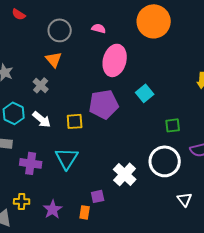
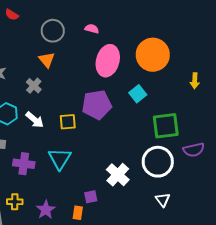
orange circle: (154, 21) -> (153, 55), moved
green square: (173, 125) -> (166, 126), size x1.8
white triangle: (185, 199) -> (163, 200), moved

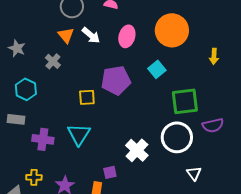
pink ellipse: (108, 61) -> (127, 36), size x0.7
white arrow: (35, 120) -> (91, 35), moved
white triangle: (163, 200) -> (194, 173), moved

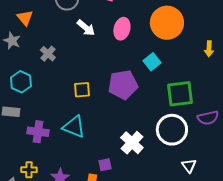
orange triangle: (66, 35) -> (25, 18), moved
purple pentagon: (116, 80) -> (123, 85), moved
cyan triangle: (79, 134) -> (74, 127), turned -40

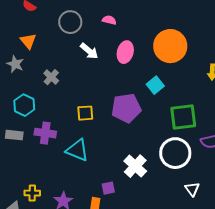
purple cross: (38, 132) -> (45, 133), moved

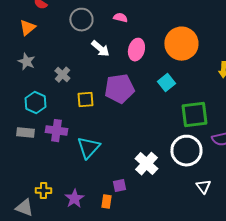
orange triangle: (28, 41) -> (27, 28), moved, turned 30
purple pentagon: (126, 108) -> (119, 89), moved
yellow square: (85, 113) -> (85, 100), moved
cyan triangle: (77, 150) -> (88, 148), turned 50

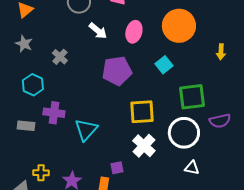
yellow square: (85, 100) -> (142, 112), moved, size x1.5
gray rectangle: (25, 133) -> (26, 126), moved
white triangle: (203, 187) -> (192, 168), moved, turned -42

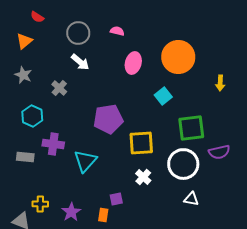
white arrow: (98, 31) -> (80, 62), moved
purple pentagon: (117, 71) -> (108, 119), moved
white cross: (144, 146) -> (143, 177), size x0.7

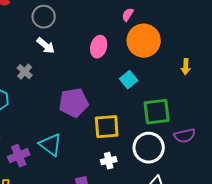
pink semicircle: (117, 31) -> (128, 15), moved, turned -72
purple cross: (53, 144) -> (19, 156), moved, turned -30
cyan triangle: (85, 161) -> (51, 145), turned -35
white cross: (143, 177) -> (109, 161), turned 35

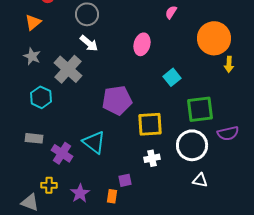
orange circle: (144, 41) -> (214, 38), moved
gray cross: (25, 72) -> (68, 69), size x1.8
purple cross: (19, 156) -> (62, 153), turned -35

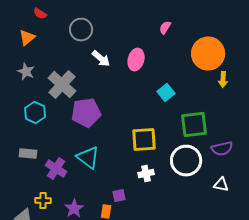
white arrow: (89, 43) -> (101, 59), moved
purple pentagon: (117, 100) -> (86, 113), moved
white triangle: (200, 180) -> (221, 185), moved

